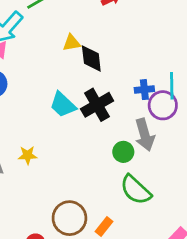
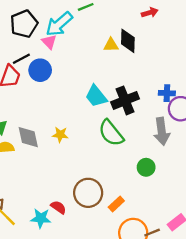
black diamond: (91, 59) -> (128, 41), moved
green circle: (123, 152) -> (146, 167), moved
green semicircle: (136, 190) -> (111, 133), moved

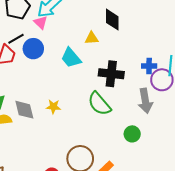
yellow triangle: (111, 45) -> (92, 38), moved
cyan trapezoid: (96, 96) -> (71, 58), moved
black cross: (125, 100) -> (111, 74), turned 30

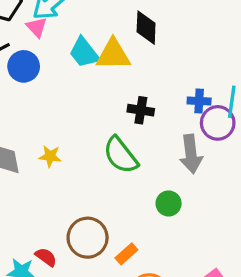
yellow triangle: (92, 38) -> (113, 55), size x1.6
cyan trapezoid: (71, 58) -> (84, 53), moved
black cross: (111, 74) -> (141, 110), size x0.7

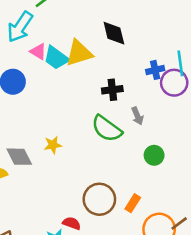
pink triangle: (37, 27) -> (38, 52), moved
black diamond: (146, 28) -> (114, 33), moved
gray arrow: (191, 154) -> (137, 116), moved, size x0.6

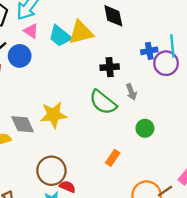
pink triangle: (38, 52) -> (31, 31), moved
yellow star: (53, 145) -> (53, 115), size x1.6
brown circle: (99, 199) -> (51, 171), moved
orange rectangle: (133, 203) -> (113, 158), moved

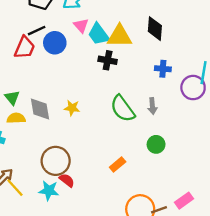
pink triangle: (31, 31) -> (81, 26), moved
blue cross: (149, 51) -> (163, 69), moved
black cross: (110, 67) -> (108, 60), moved
yellow star: (53, 115) -> (72, 108), size x0.6

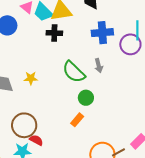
blue cross: (163, 69) -> (102, 33), size x1.5
green circle: (156, 144) -> (86, 98), moved

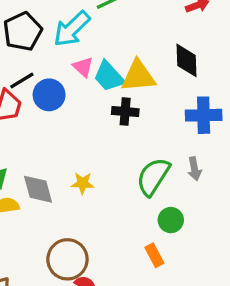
green semicircle: (74, 72) -> (153, 177), turned 75
orange rectangle: (77, 120) -> (154, 255), turned -72

